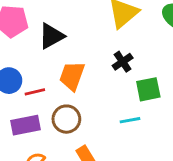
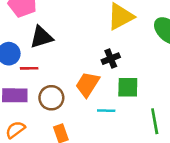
black triangle: (51, 36) -> (41, 37), moved
orange trapezoid: (72, 76) -> (87, 84), moved

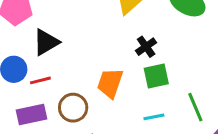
black cross: (111, 59) -> (146, 47), moved
cyan line: (106, 111) -> (154, 117), moved

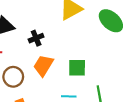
black cross: (146, 47) -> (36, 38), moved

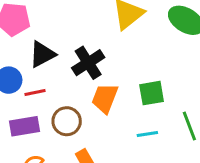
black cross: (36, 38) -> (88, 63), size x1.5

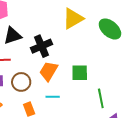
cyan line: (147, 134) -> (53, 97), moved

